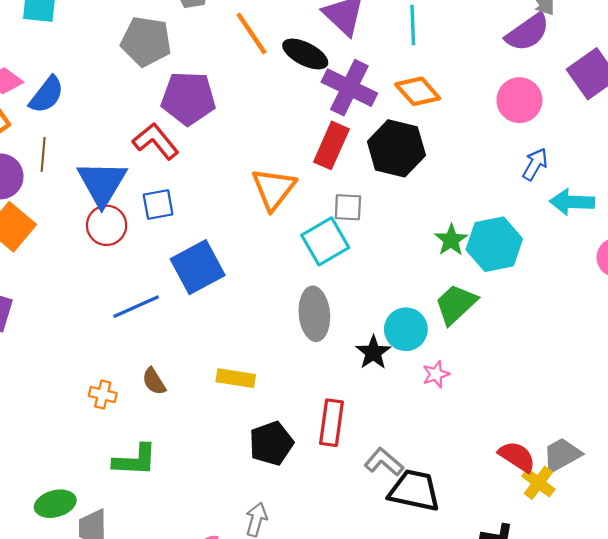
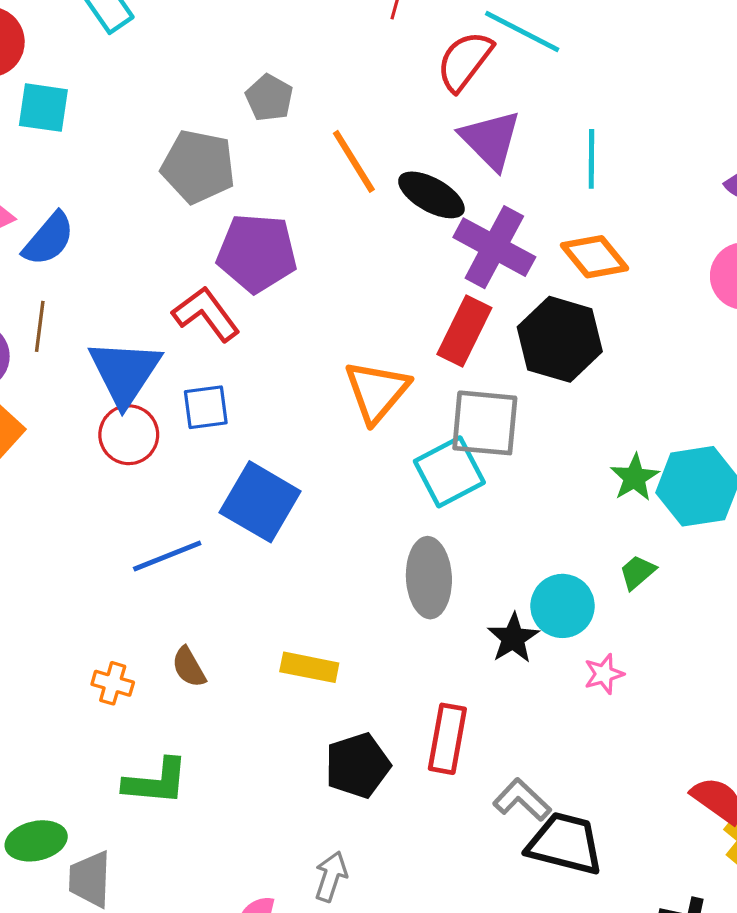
gray square: (348, 207) -> (485, 423), size x1.6
blue square: (198, 267) -> (260, 502), turned -34
green trapezoid: (456, 304) -> (637, 572), size x0.6

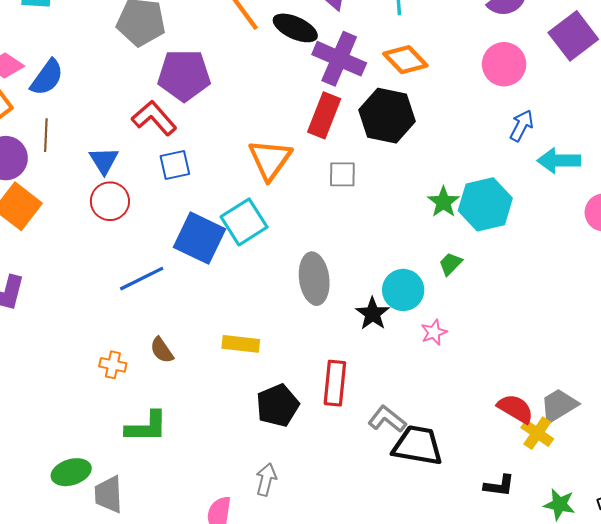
blue triangle: (125, 372) -> (104, 161), size x0.6
blue square: (206, 407) -> (175, 165), moved
gray square: (485, 423) -> (342, 174), size x0.6
cyan square: (449, 472) -> (244, 222), moved

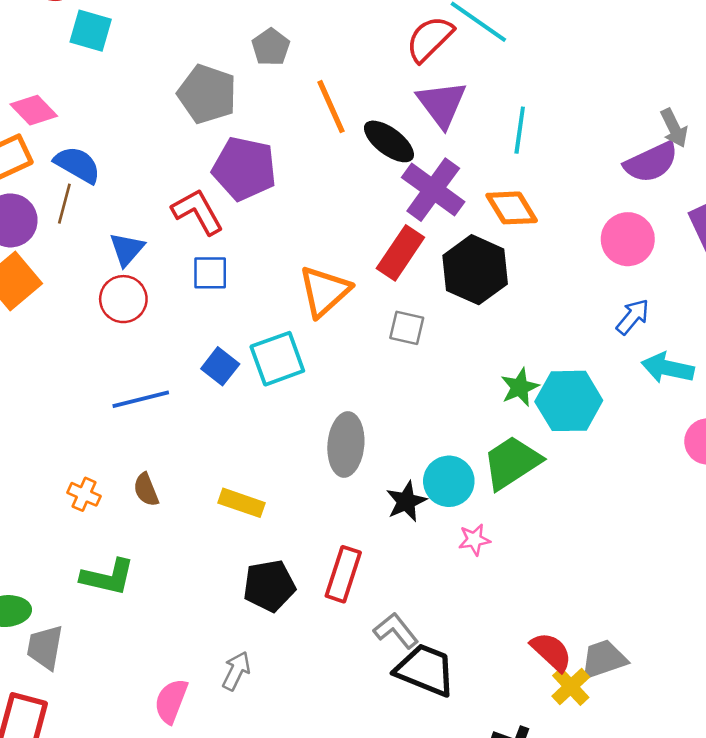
blue semicircle: (47, 77) -> (77, 165), moved, turned -108
blue square: (200, 238) -> (220, 366), size x0.6
green trapezoid: (450, 264) -> (512, 463), size x2.0

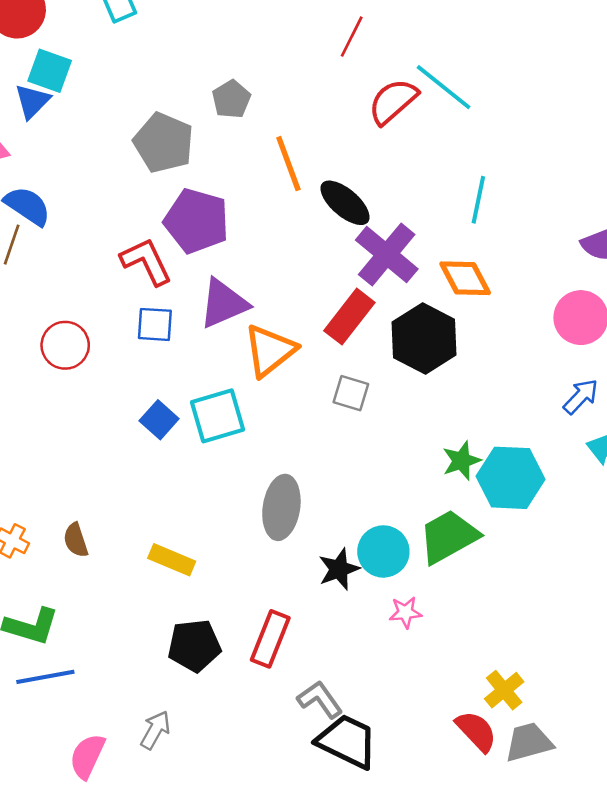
purple triangle: (442, 104) -> (223, 303), moved, turned 40
blue triangle: (127, 249) -> (32, 101), moved
blue line: (141, 399) -> (45, 677), moved
yellow cross: (571, 687) -> (504, 690), moved

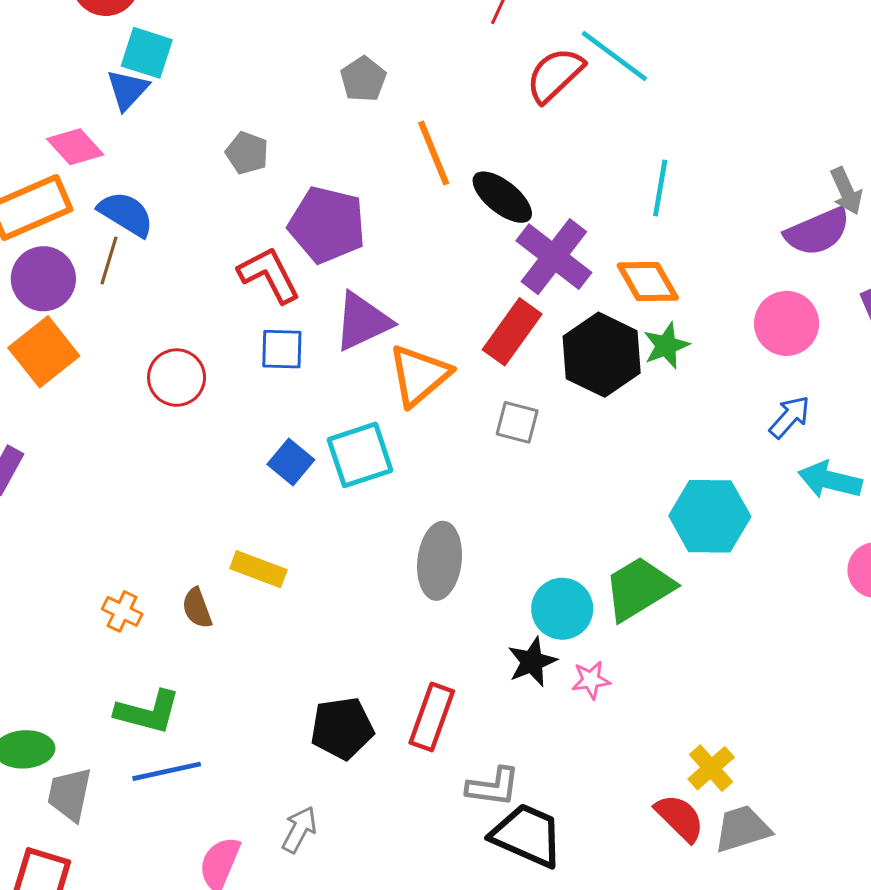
gray pentagon: (164, 143) -> (247, 153), moved, size x0.6
green star: (461, 461) -> (666, 346), moved
yellow rectangle: (172, 560) -> (258, 569), moved
black star: (339, 569) -> (532, 662), moved
gray L-shape: (320, 700) -> (493, 787), turned 135

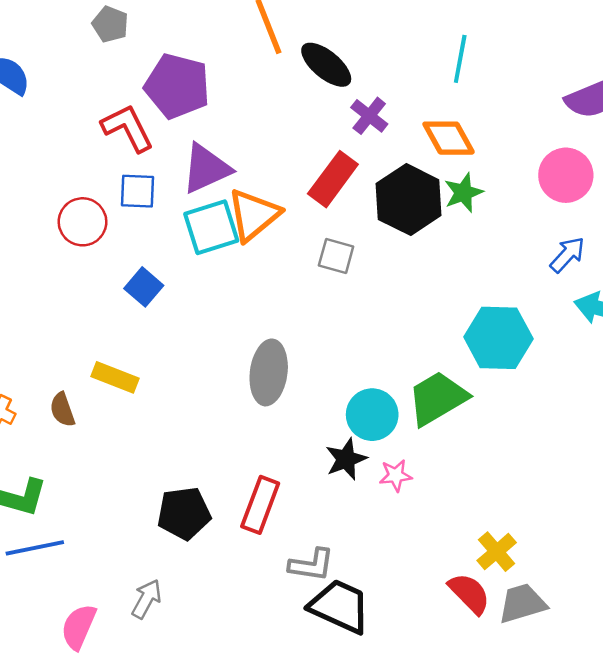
purple cross: (554, 257) -> (369, 116), size x0.6
red circle: (177, 378) -> (82, 222), moved
cyan square: (360, 455) -> (211, 227), moved

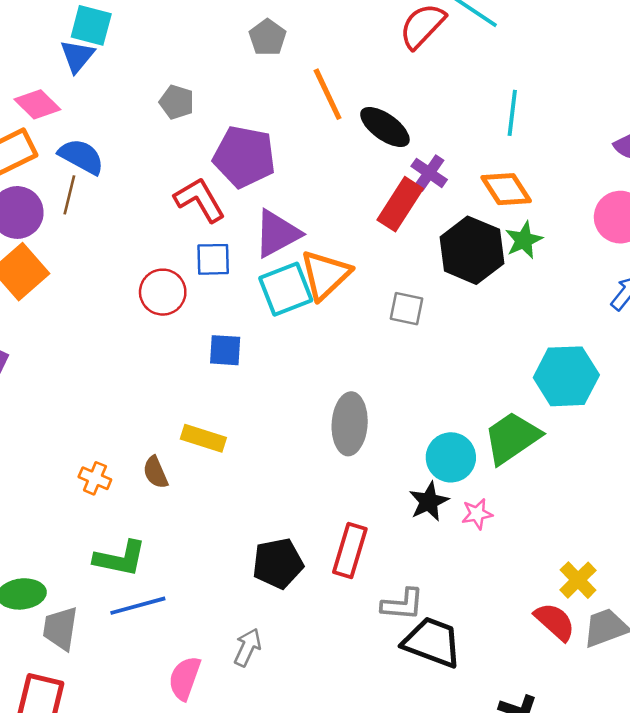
red rectangle: (333, 179) -> (400, 204), moved
blue square: (144, 287) -> (225, 350), turned -33

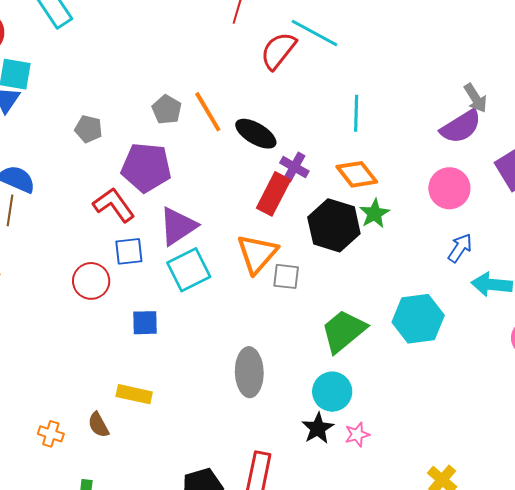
gray pentagon: (268, 37) -> (167, 110), moved
orange triangle: (325, 275) -> (257, 254), moved
green trapezoid: (512, 438) -> (344, 331), moved

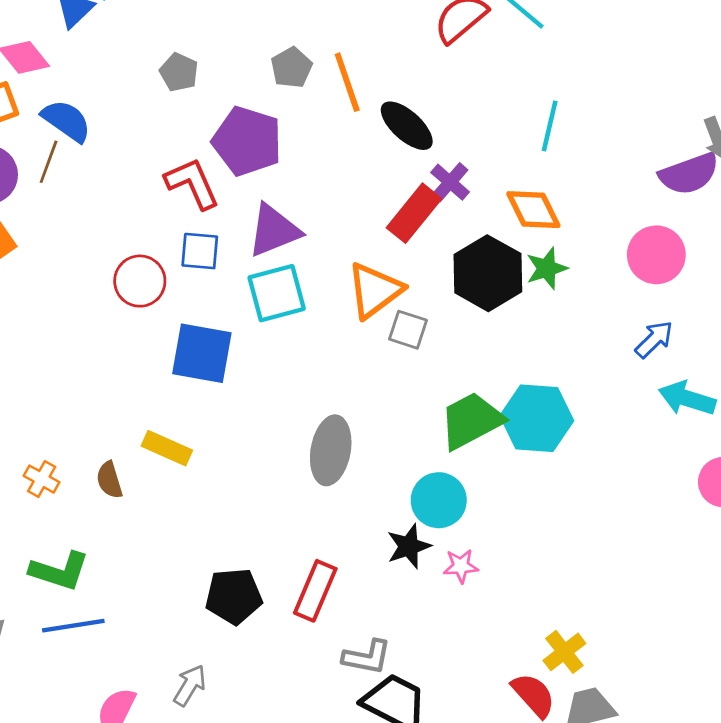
cyan hexagon: (418, 319) -> (537, 418), moved
blue square: (145, 323) -> (202, 353), size x1.6

